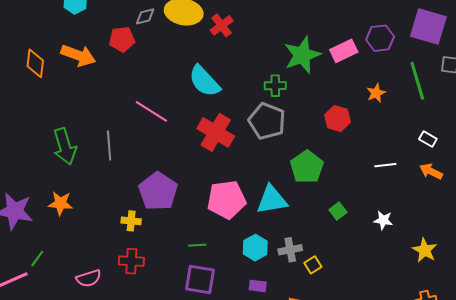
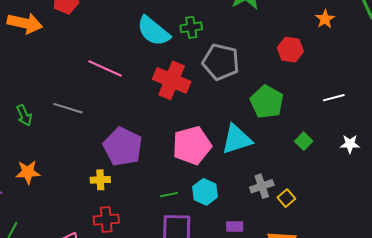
green cross: (275, 86) -> (191, 27), moved
green arrow: (65, 146) -> (24, 115), size x0.6
gray line: (109, 146) -> (68, 108), turned -60
white line: (385, 165) -> (334, 98), moved
cyan hexagon: (255, 248) -> (205, 192), moved

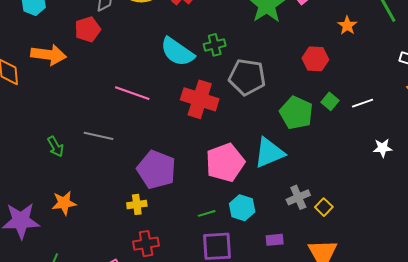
green square: (304, 141) -> (330, 101), moved

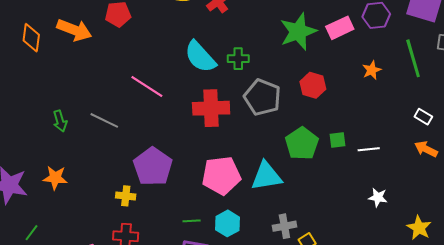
red hexagon: (315, 59) -> (313, 85), moved
red cross: (200, 99) -> (211, 108), turned -33
green square: (330, 101) -> (337, 140), turned 30

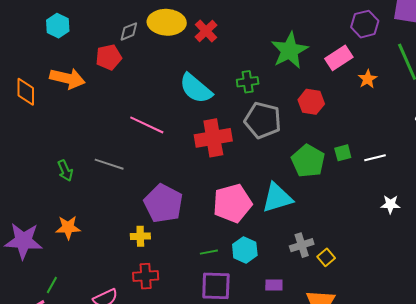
pink rectangle: (340, 28) -> (339, 58), moved
green cross: (238, 59) -> (248, 82), moved

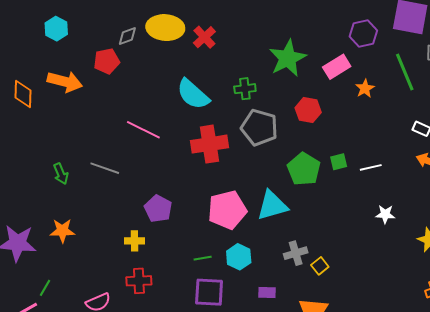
purple pentagon: (163, 203) -> (158, 209), size x0.7

